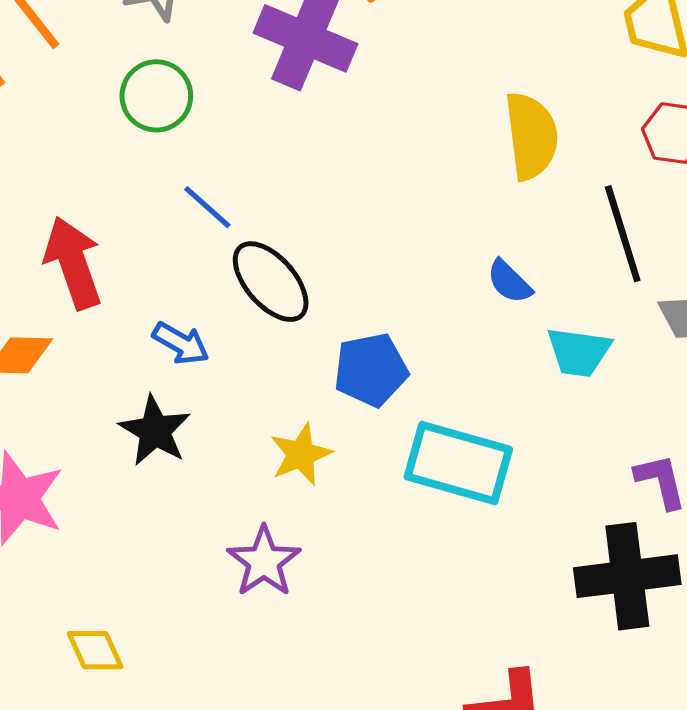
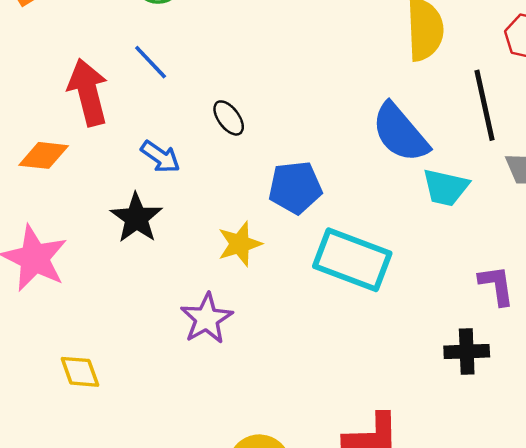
blue line: (207, 207) -> (151, 62), moved
black ellipse: (271, 282) -> (229, 118), size x0.6
blue semicircle: (509, 282) -> (400, 133), size x1.8
black cross: (627, 576) -> (467, 352), size x0.6

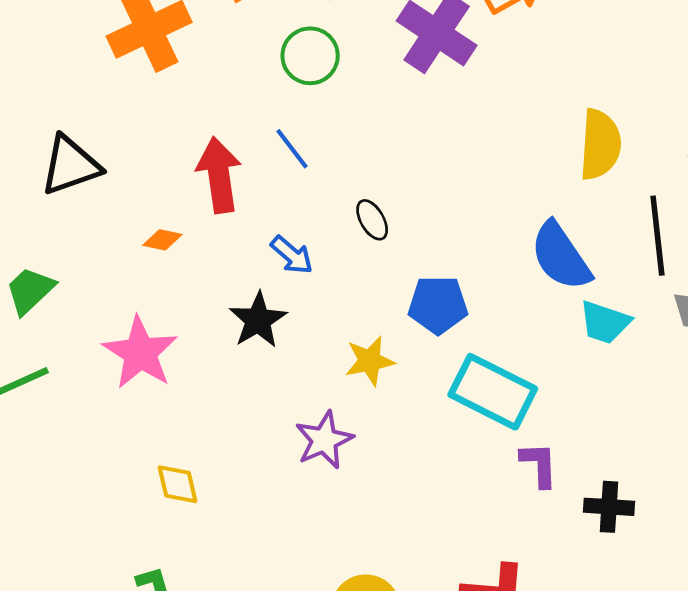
orange diamond: (44, 155) -> (162, 240), size x0.7
purple L-shape: (497, 285) -> (539, 465), moved

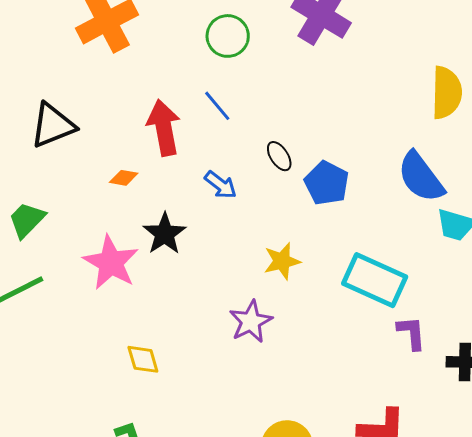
blue pentagon: (438, 305) -> (327, 183), moved, turned 30
black star: (258, 320) -> (165, 234), moved

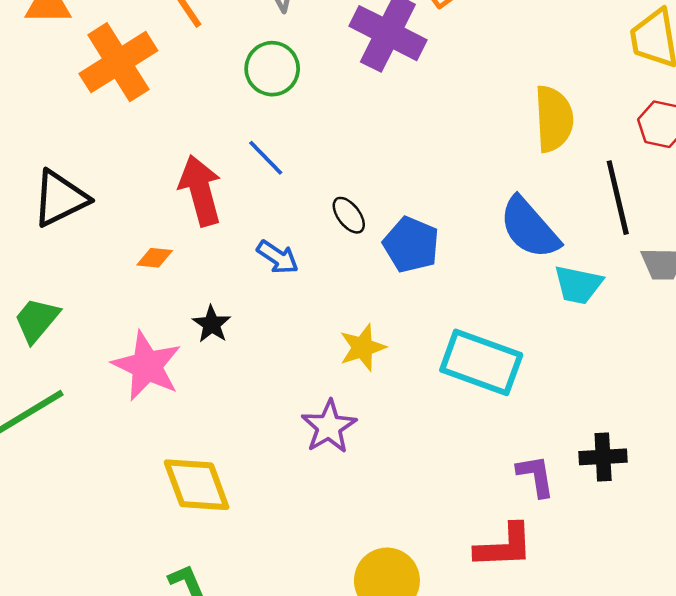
black star: (165, 234) -> (212, 324), size x0.7
purple L-shape: (411, 333) -> (536, 476), moved
yellow diamond: (143, 359) -> (197, 485), size x1.6

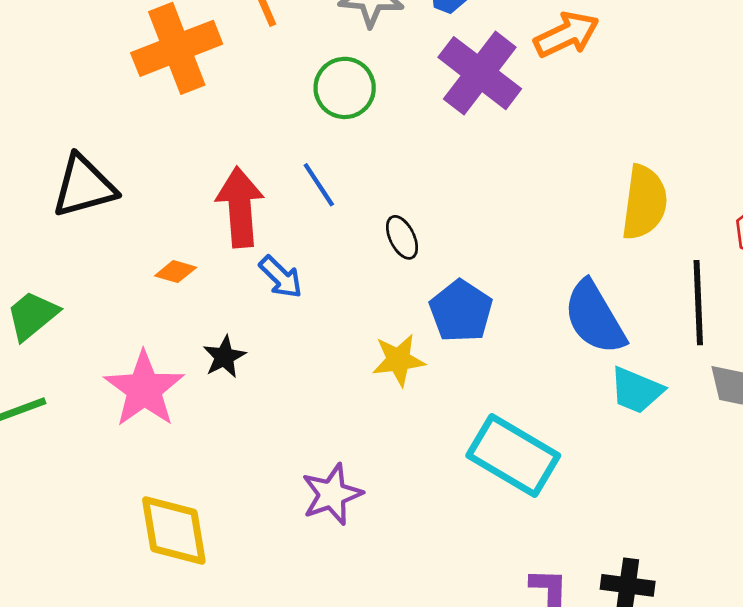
black ellipse: (349, 215) -> (402, 237), moved
blue arrow: (278, 257) -> (281, 277), moved
yellow star: (362, 347) -> (399, 360), moved

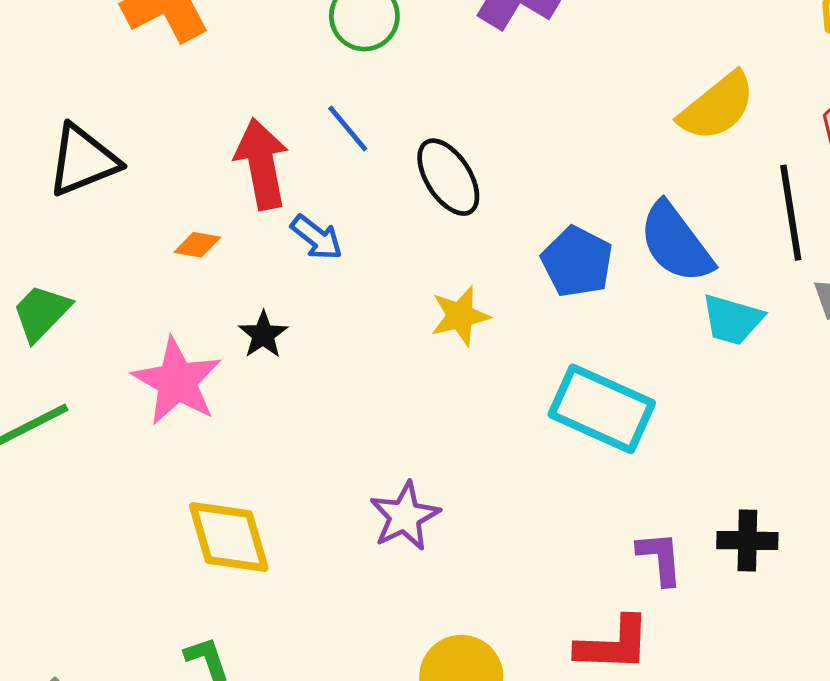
yellow semicircle: (644, 202) -> (717, 107), turned 50
black ellipse: (402, 237) -> (448, 177), size x1.6
blue pentagon: (461, 311) -> (577, 262), moved
purple star: (332, 494) -> (405, 516), moved

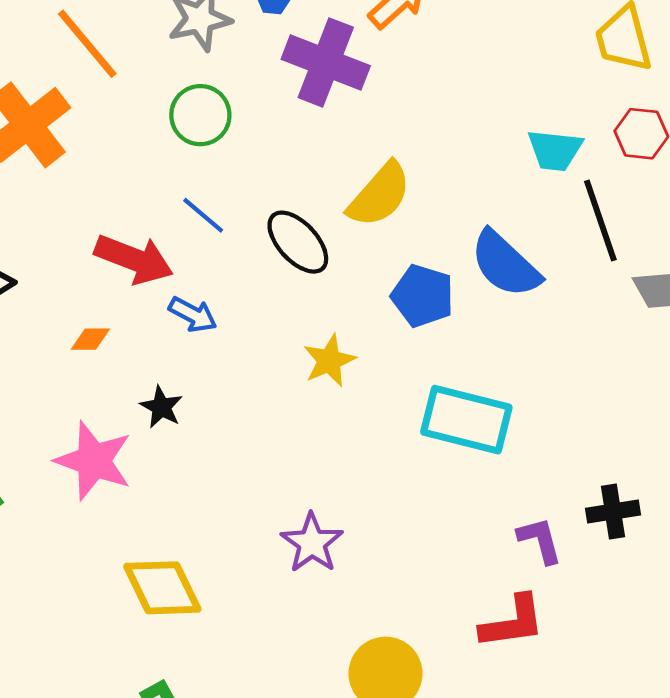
yellow semicircle: (717, 107) -> (379, 195), moved
red arrow: (262, 164) -> (134, 259), turned 132
cyan trapezoid: (732, 320) -> (555, 150), moved

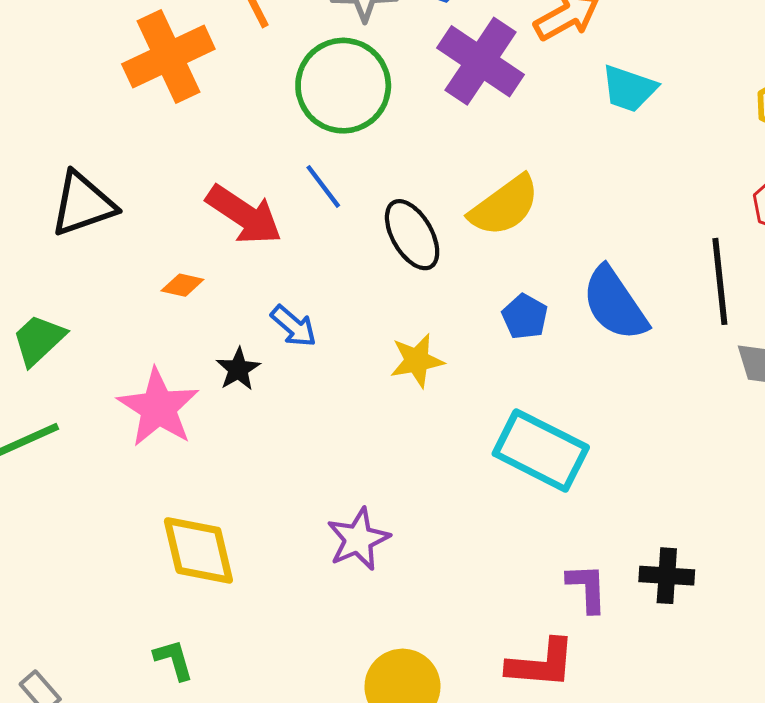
green circle: (200, 115) -> (343, 86), size x1.5
cyan trapezoid: (555, 150) -> (629, 89), moved
blue pentagon: (423, 296) -> (525, 317), size x0.7
blue arrow: (193, 315) -> (294, 326), moved

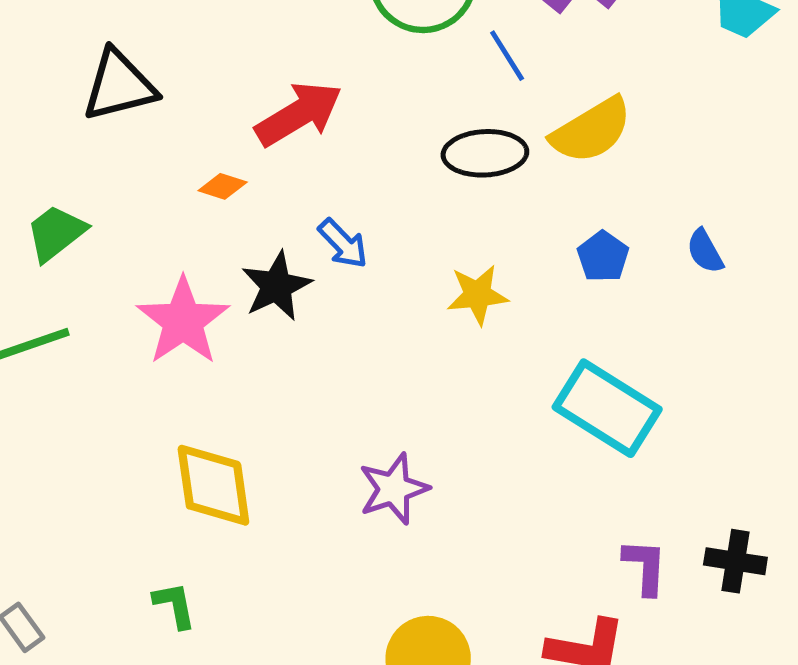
blue line: (323, 186) -> (507, 56), moved
red arrow: (244, 215) -> (299, 114), turned -70
black ellipse: (412, 235) -> (485, 153), turned -68
blue semicircle: (615, 304) -> (705, 251), size x0.5
black star: (238, 369) -> (276, 286), size x1.4

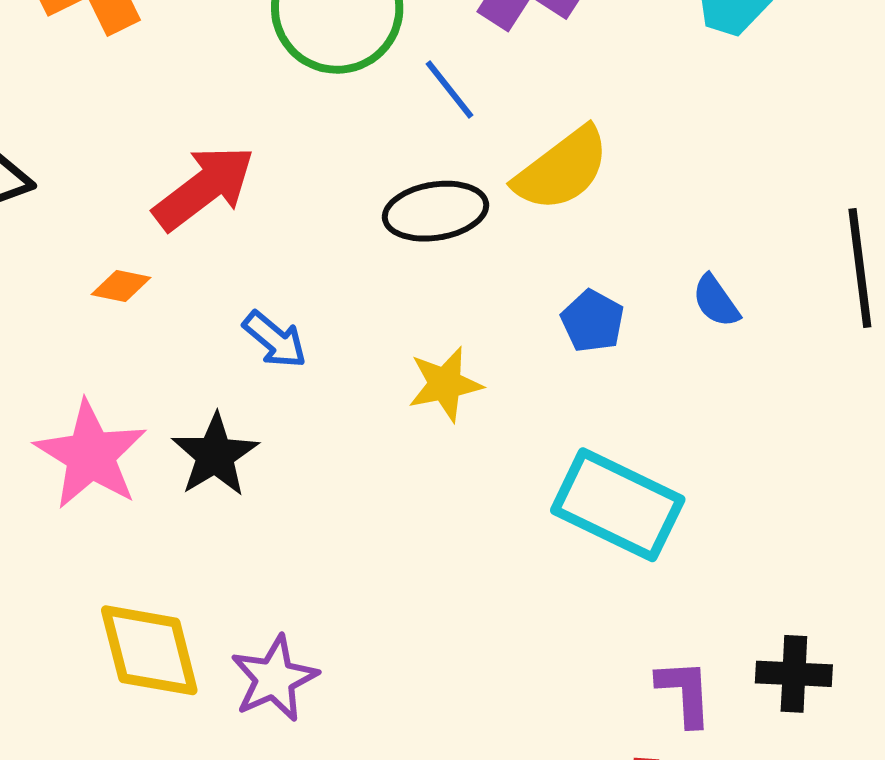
black star: (276, 286) -> (215, 455), moved
purple star: (394, 489) -> (274, 679), moved

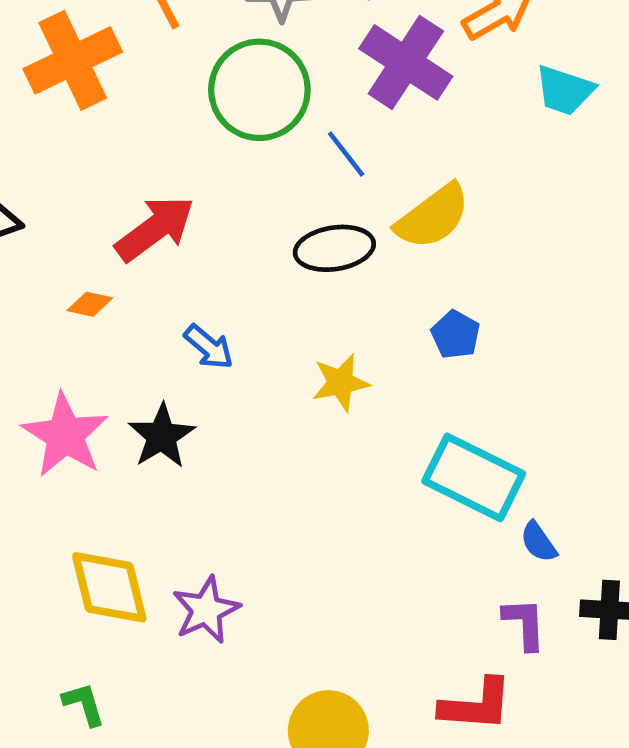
blue semicircle: (716, 301) -> (539, 542), moved

